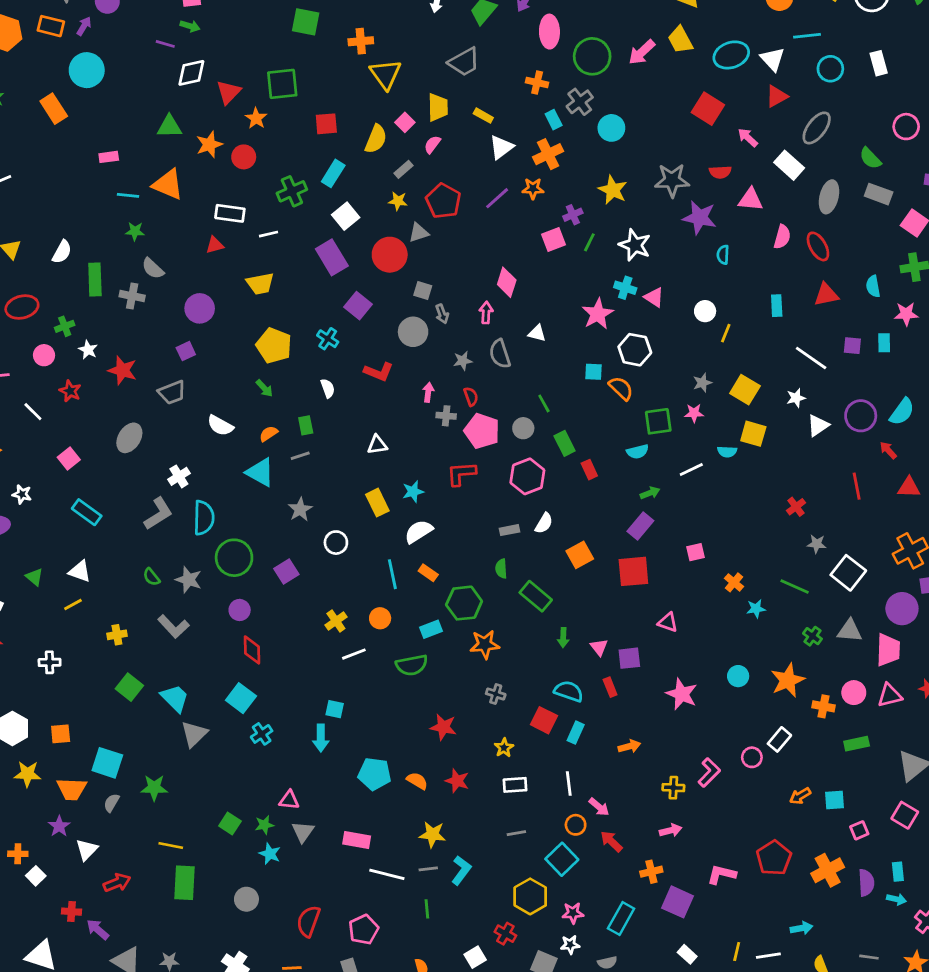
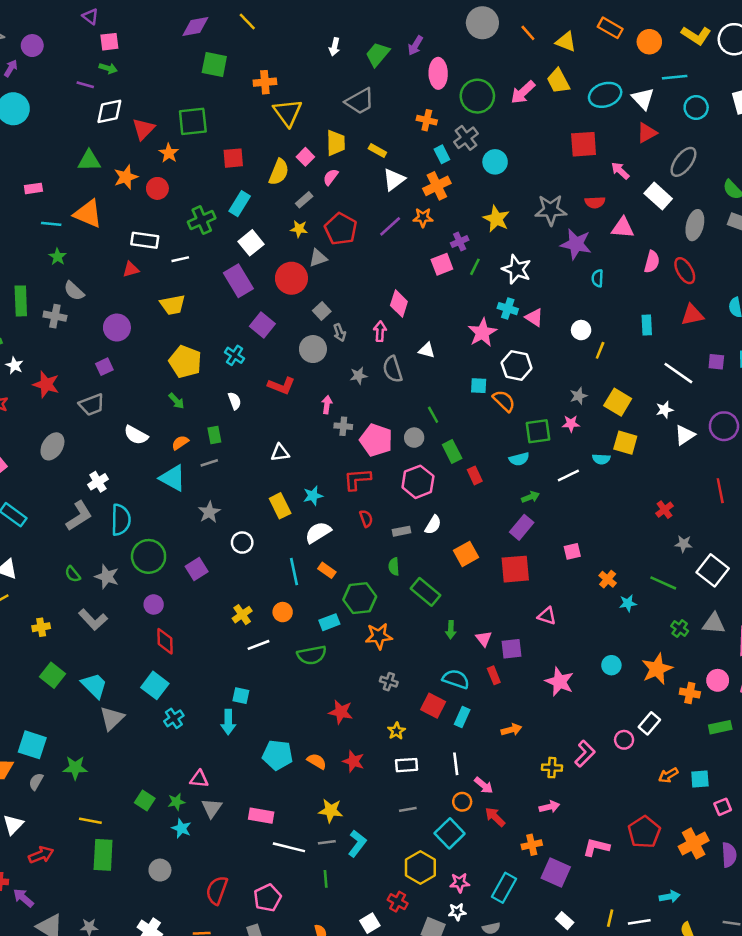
red square: (708, 109) -> (584, 144), turned -36
green star: (135, 231) -> (58, 257), turned 30
gray square: (423, 290) -> (322, 311), turned 30
red semicircle: (471, 397) -> (366, 518), moved

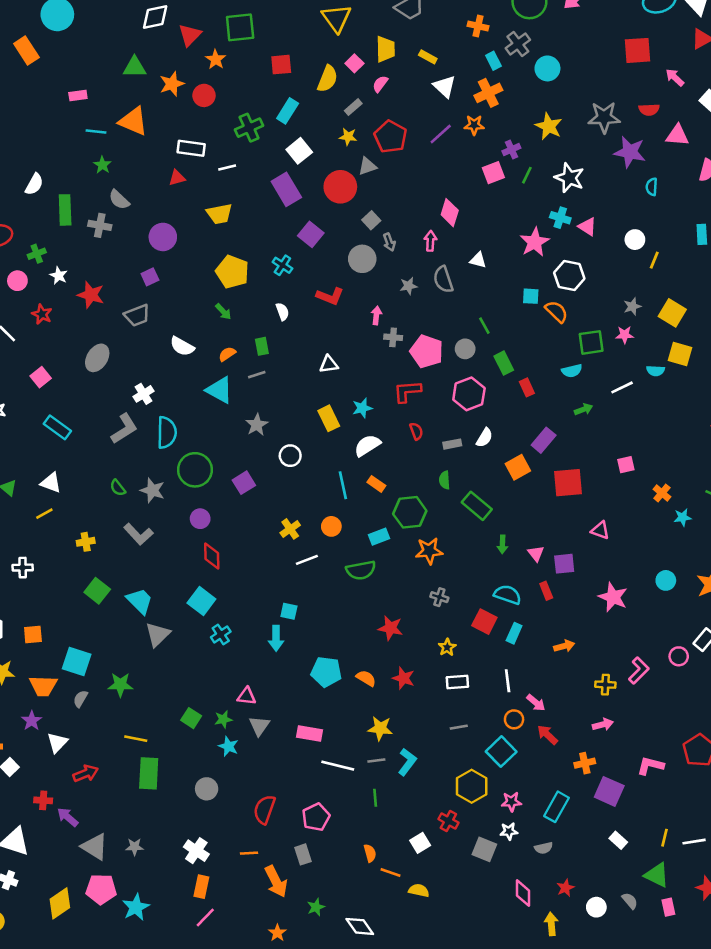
white triangle: (394, 180) -> (445, 86), turned -40
purple rectangle: (522, 527) -> (544, 440), moved

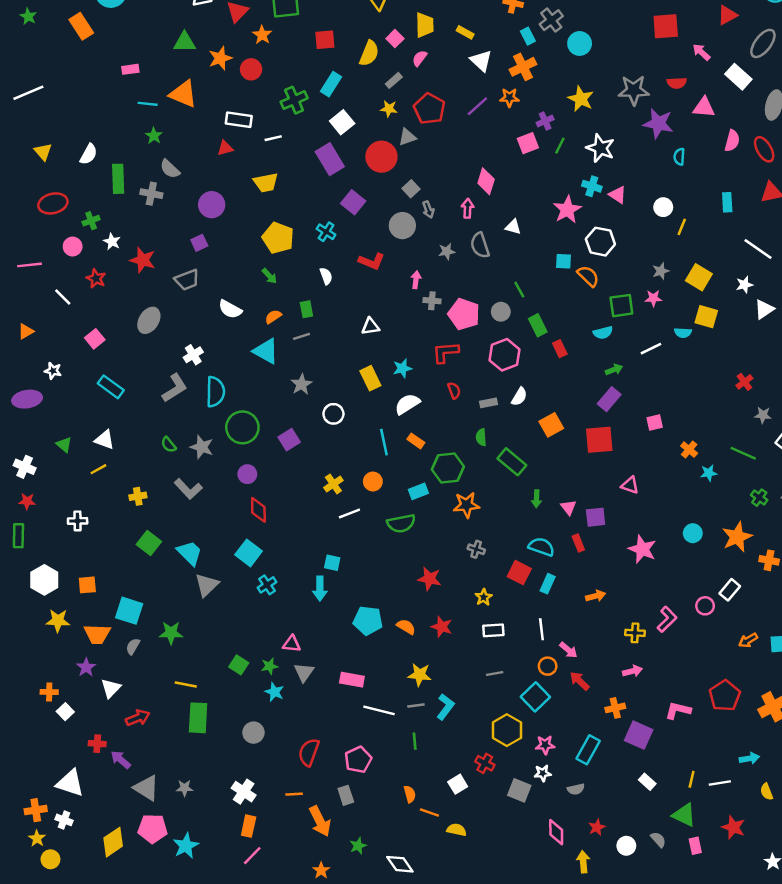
purple rectangle: (544, 440) -> (609, 399), moved

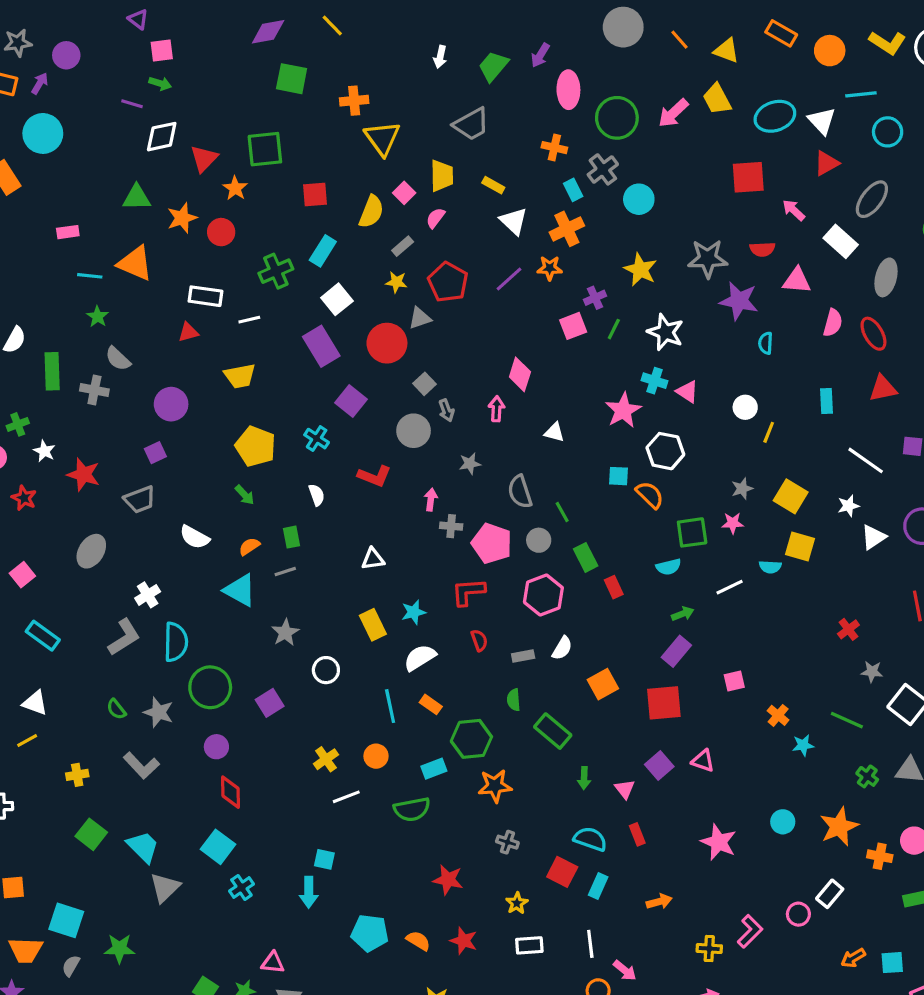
gray semicircle: (480, 245) -> (520, 492), moved
purple square: (596, 517) -> (659, 765), moved, turned -35

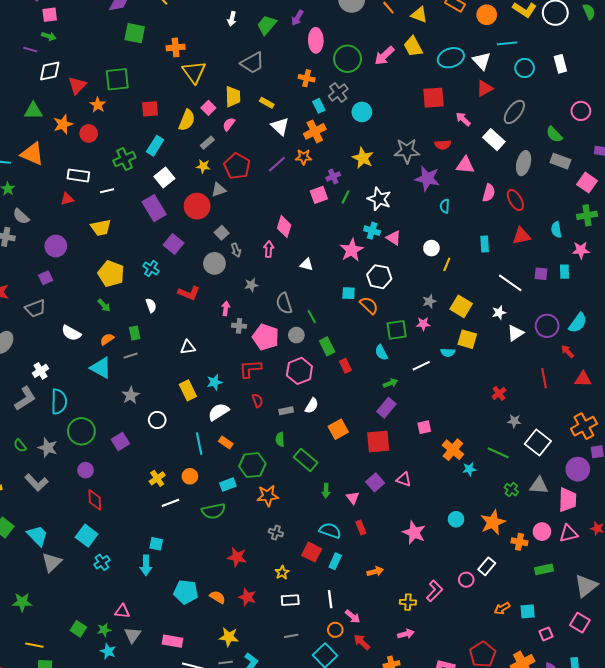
cyan semicircle: (669, 567) -> (381, 352), turned 77
orange cross: (778, 715) -> (453, 450), size x1.5

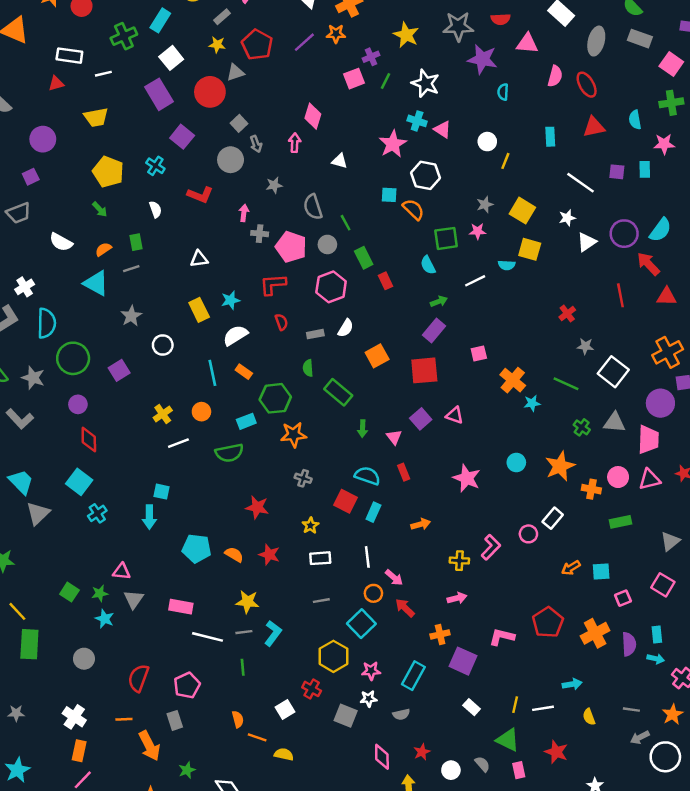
red arrow: (568, 351) -> (648, 264), size x1.5
gray triangle: (586, 586) -> (670, 541), size x0.7
yellow line: (34, 645) -> (17, 611), turned 36

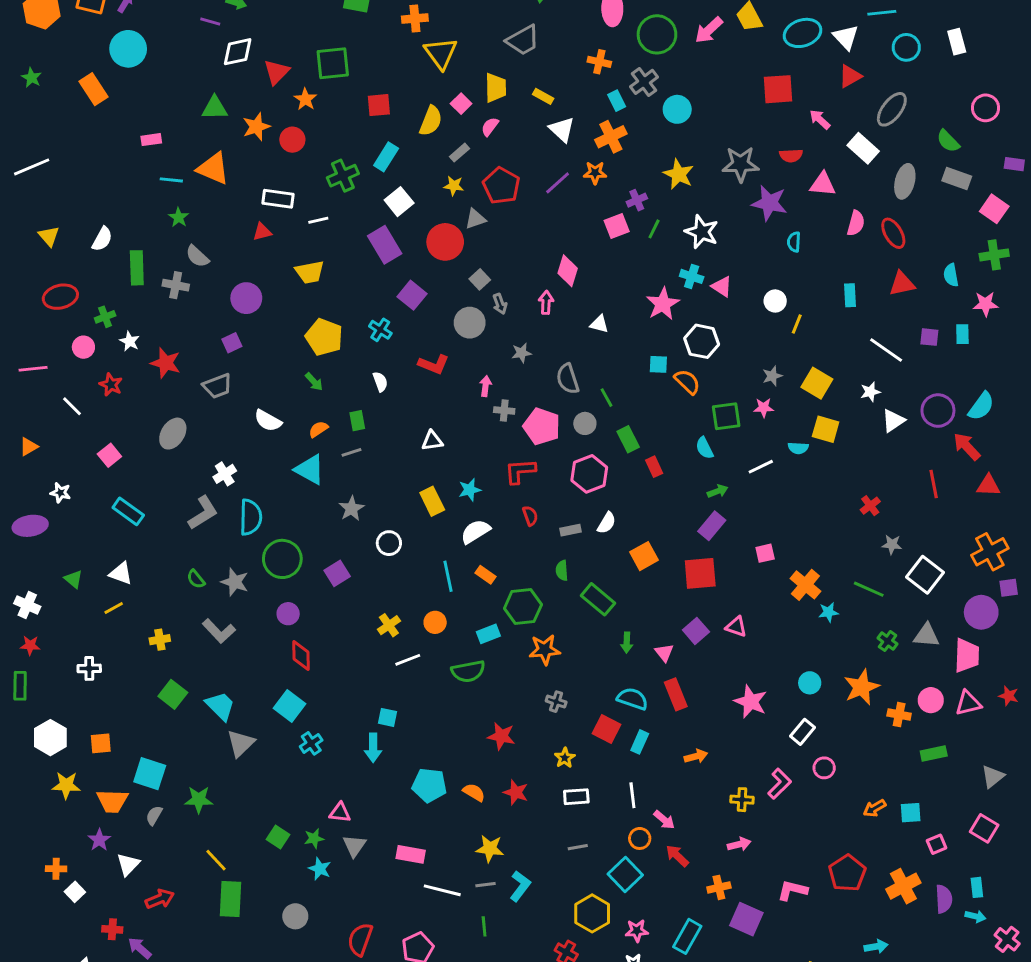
red rectangle: (404, 472) -> (676, 694), size x1.5
white rectangle: (553, 518) -> (803, 732), moved

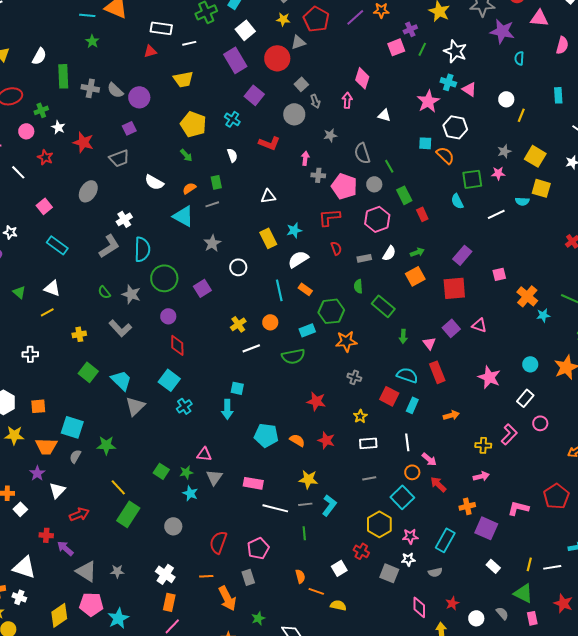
gray semicircle: (197, 256) -> (115, 90), moved
green arrow: (717, 491) -> (417, 252), moved
green rectangle: (230, 899) -> (128, 514), turned 30

